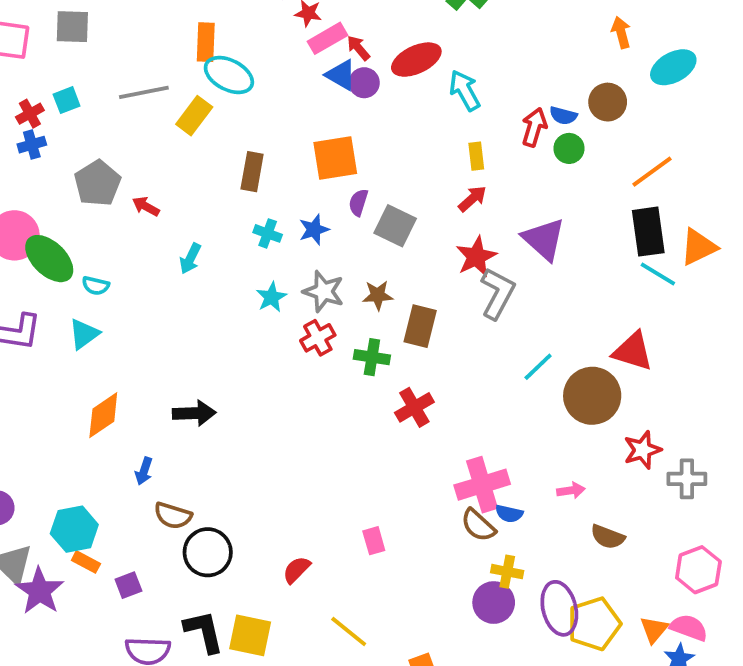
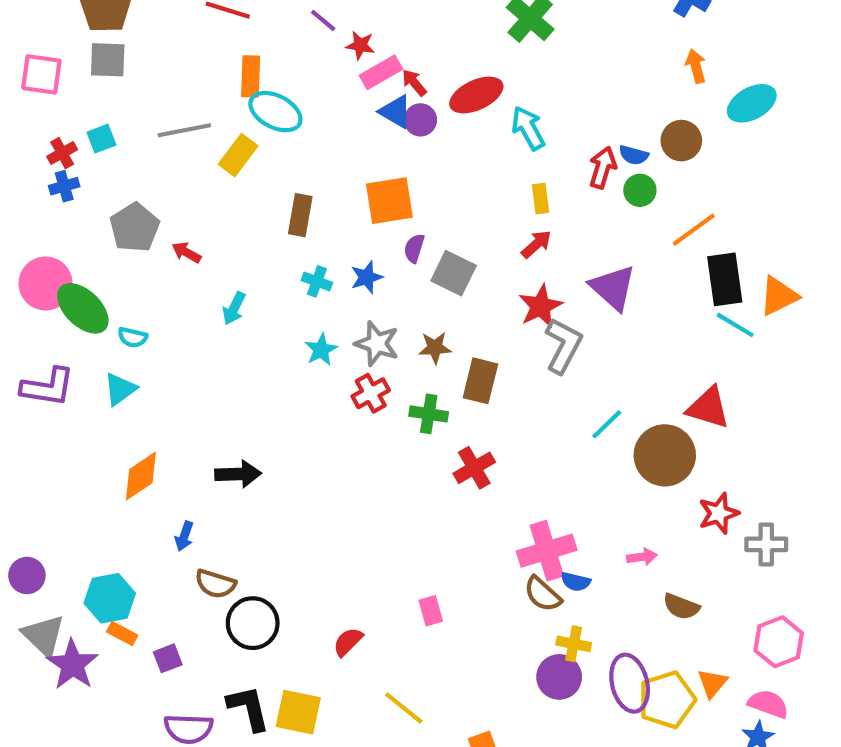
orange line: (652, 172) -> (694, 230), moved
orange triangle: (654, 630) -> (712, 683), moved

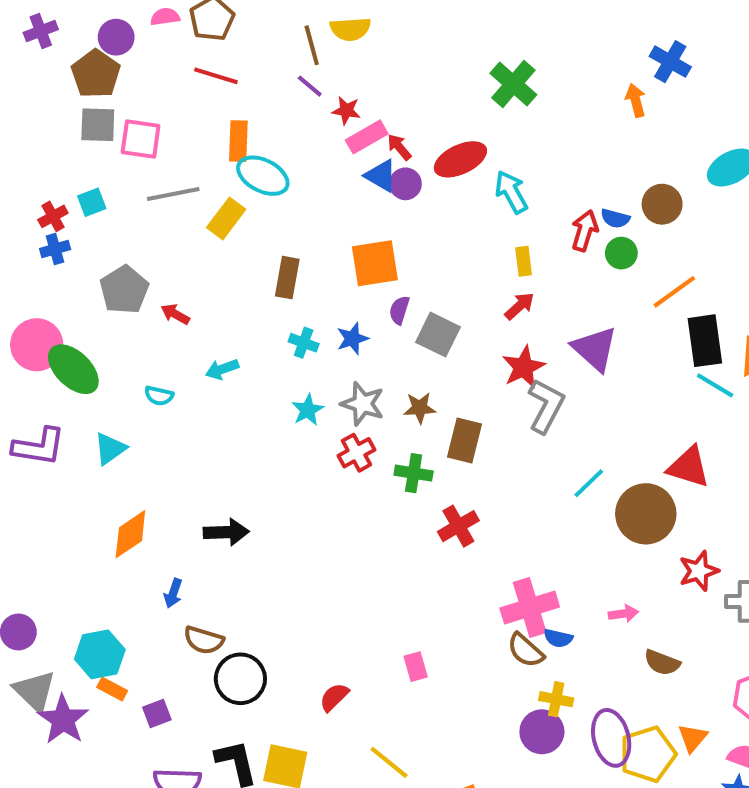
orange arrow: (696, 66) -> (636, 100), moved
pink square: (41, 74) -> (141, 139), moved
cyan arrow: (234, 308) -> (222, 369), turned 44
cyan semicircle: (133, 337) -> (159, 396), moved

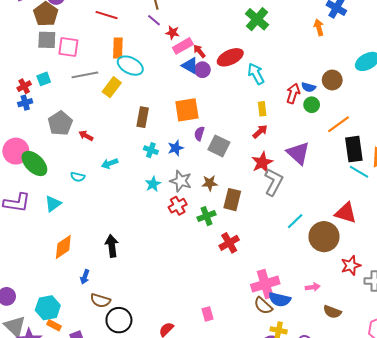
green cross: (414, 473) -> (207, 216), turned -30
black arrow: (226, 532) -> (112, 246), turned -95
blue semicircle: (558, 638) -> (280, 299), size x1.5

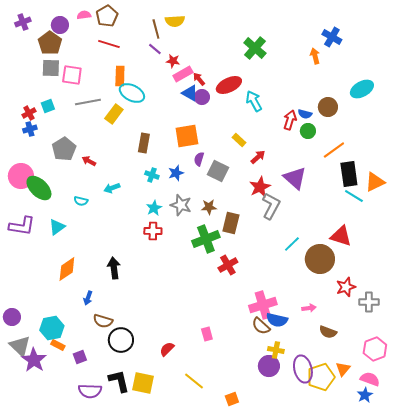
yellow rectangle: (262, 109) -> (239, 140), moved, turned -40
red cross: (178, 206) -> (153, 231), moved, turned 30
green cross: (207, 216) -> (206, 239), size x1.5

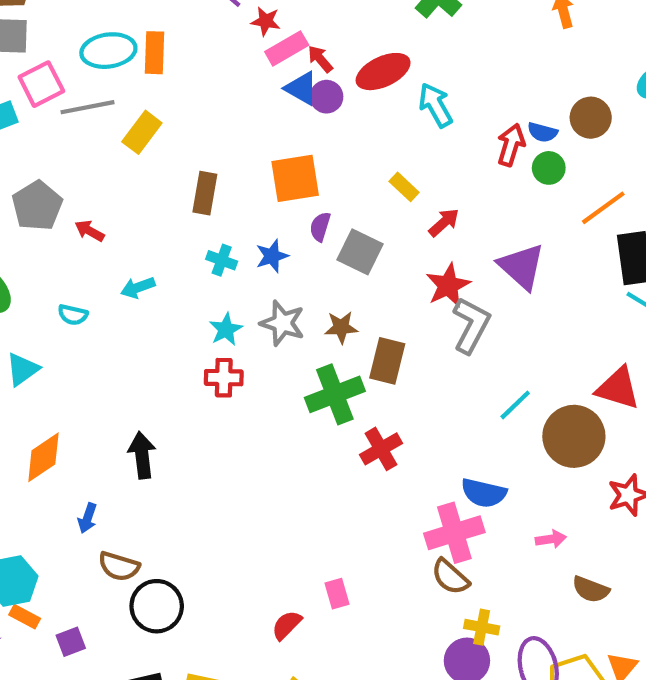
pink square: (72, 75) -> (41, 84), moved, turned -35
cyan ellipse: (132, 93) -> (108, 51), moved, turned -35
blue semicircle: (277, 320) -> (484, 493), moved
red semicircle: (167, 349) -> (287, 625), moved

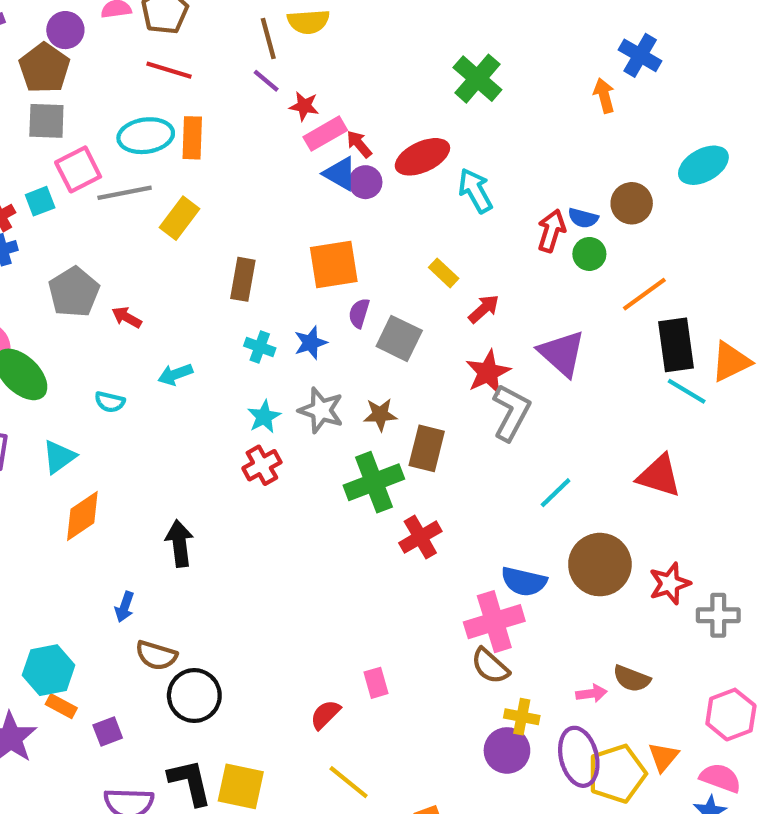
red cross: (224, 378) -> (262, 465), turned -30
brown circle: (574, 436) -> (600, 565), moved
orange diamond: (43, 457) -> (82, 516), moved
pink arrow: (551, 539) -> (591, 693), moved

